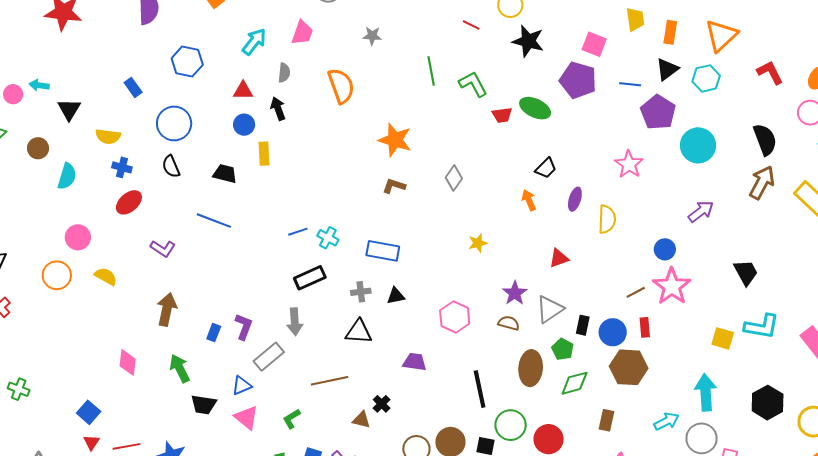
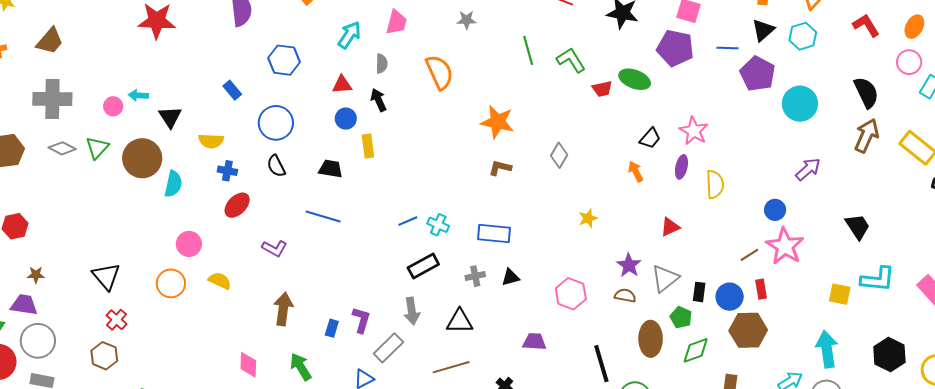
brown circle: (38, 148) -> (142, 158), size x1.8
pink star: (629, 164) -> (694, 131), moved
black triangle: (359, 332) -> (460, 321), moved

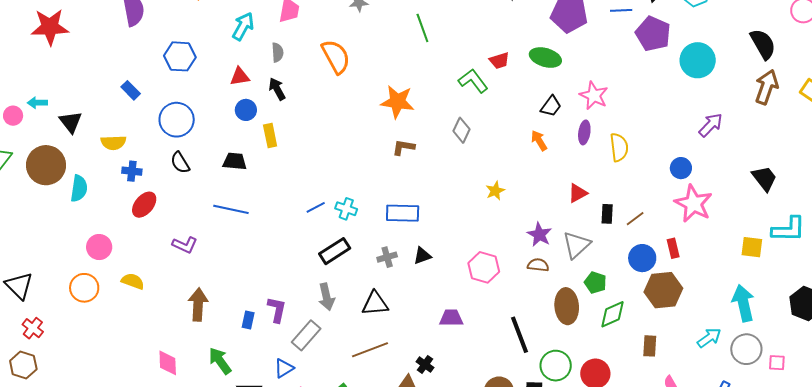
green L-shape: (571, 60) -> (473, 81), moved
green ellipse: (635, 79) -> (545, 58), moved
brown line: (749, 255) -> (635, 219), moved
black rectangle: (699, 292) -> (607, 214), moved

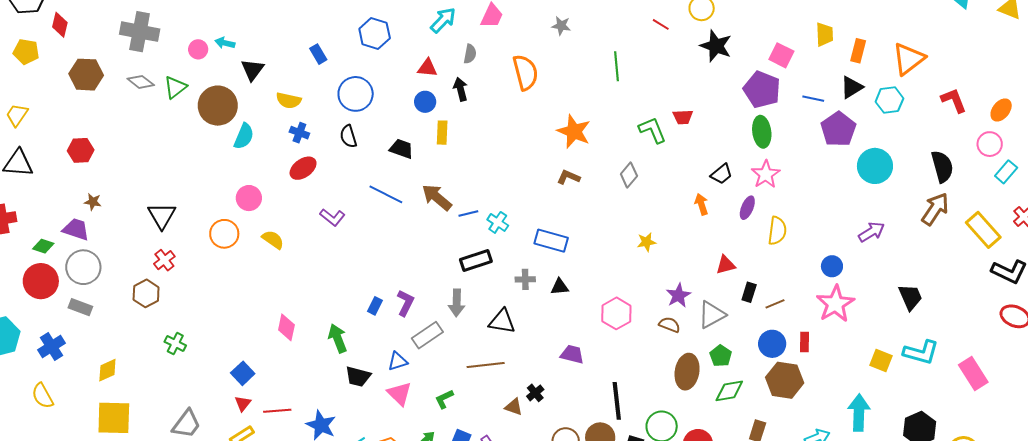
green ellipse: (545, 58) -> (762, 132), moved, turned 52
brown arrow: (198, 305) -> (437, 197), moved, turned -68
black line: (520, 335) -> (617, 401), moved

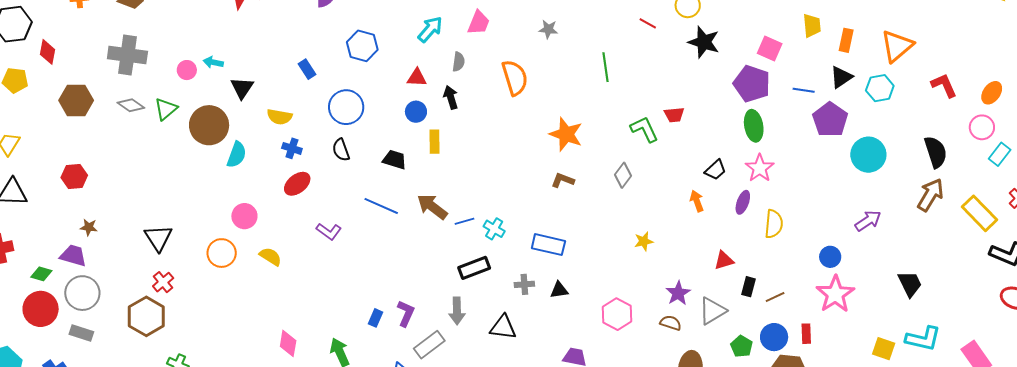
brown hexagon: (146, 293) -> (146, 316), size x1.4
green pentagon: (721, 356) -> (742, 346), moved

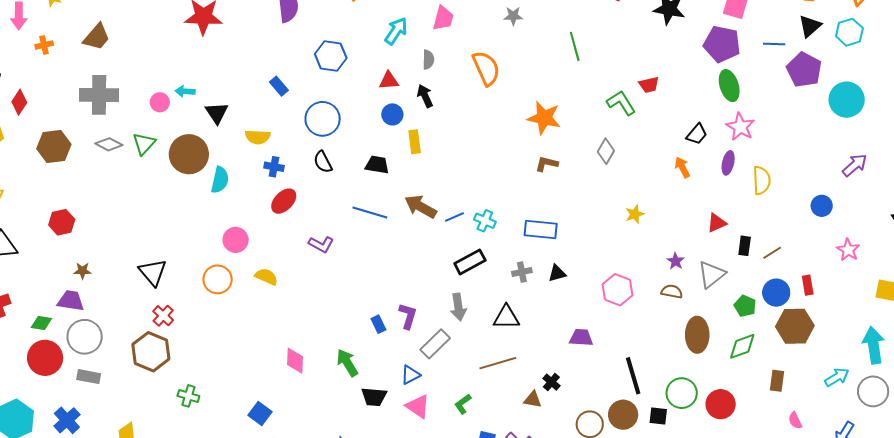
red diamond: (48, 52) -> (19, 102), turned 30
purple star: (678, 293) -> (675, 261), size x0.7
pink star: (835, 294) -> (848, 250), moved, size x0.6
blue rectangle: (376, 318) -> (378, 324), turned -42

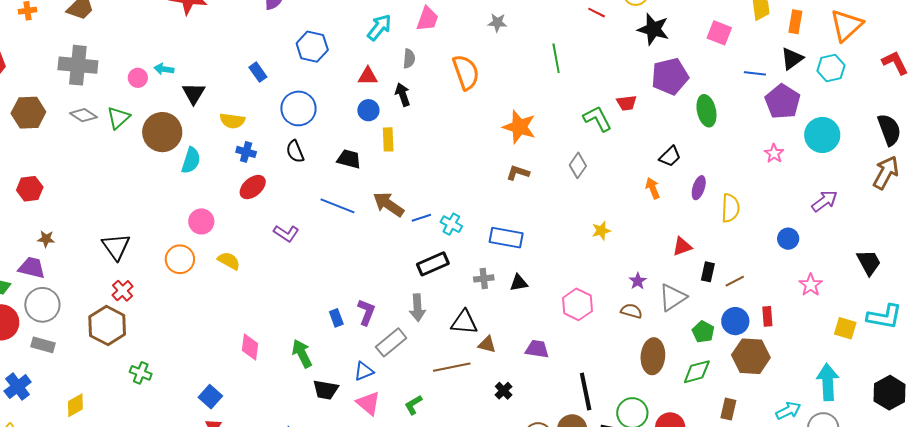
purple pentagon: (722, 44) -> (670, 76), moved, turned -30
pink star: (740, 127) -> (774, 153), moved, size x0.7
brown triangle: (533, 400) -> (487, 344), moved

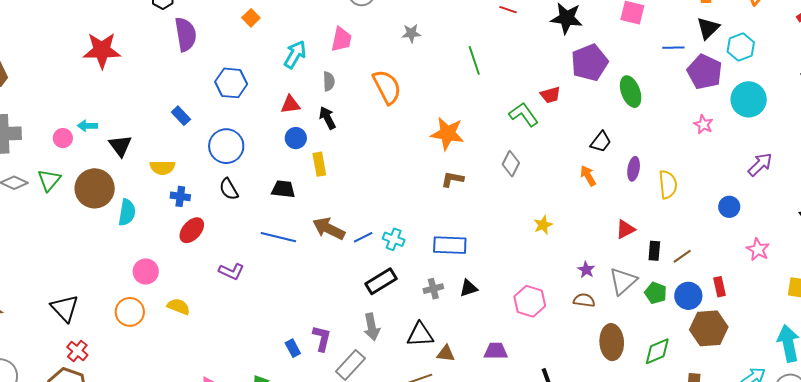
cyan hexagon: (831, 68) -> (741, 47), moved
green pentagon: (703, 332) -> (656, 293), moved

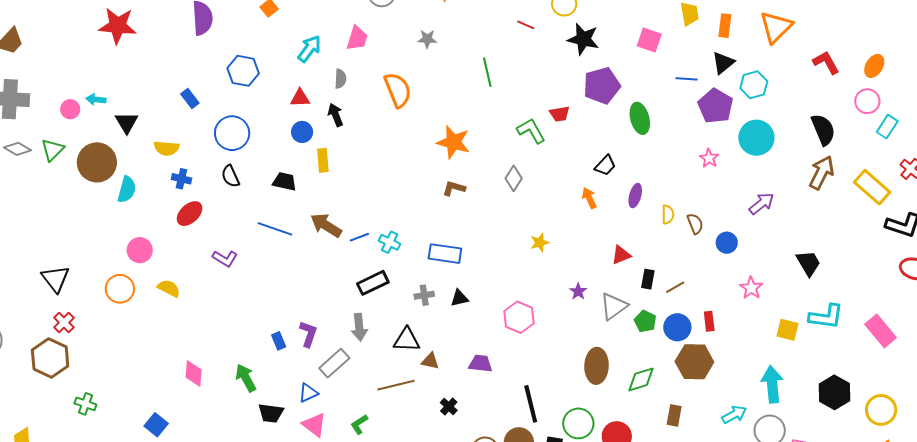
yellow semicircle: (668, 185) -> (668, 215), size x0.7
brown semicircle: (584, 300) -> (695, 224), moved, turned 55

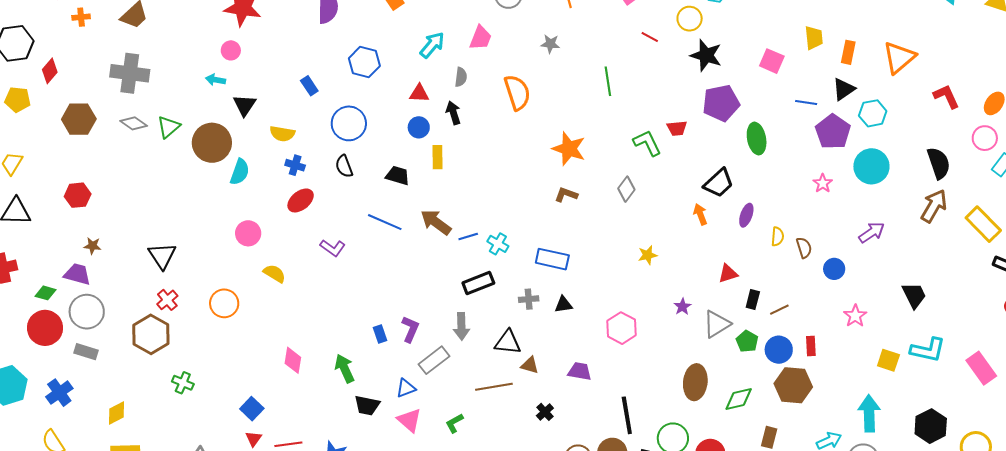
pink circle: (70, 109) -> (231, 50), moved
black trapezoid: (605, 165) -> (719, 183), size x1.4
orange circle: (120, 289) -> (224, 303), moved

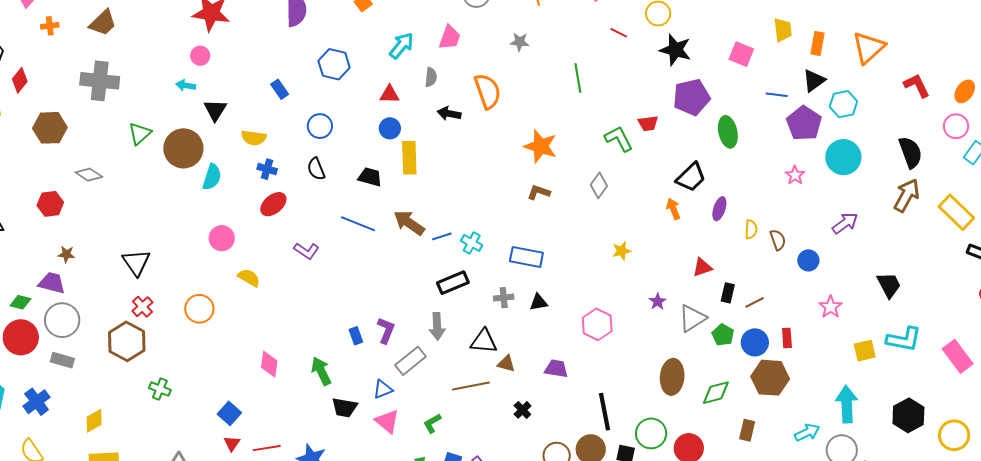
black arrow: (453, 113) -> (449, 114), moved, turned -60
gray diamond: (134, 123) -> (89, 175), moved
blue circle: (349, 123) -> (320, 126), size x0.7
yellow rectangle: (437, 157) -> (409, 158), size x1.4
yellow square: (888, 360) -> (865, 351), turned -30

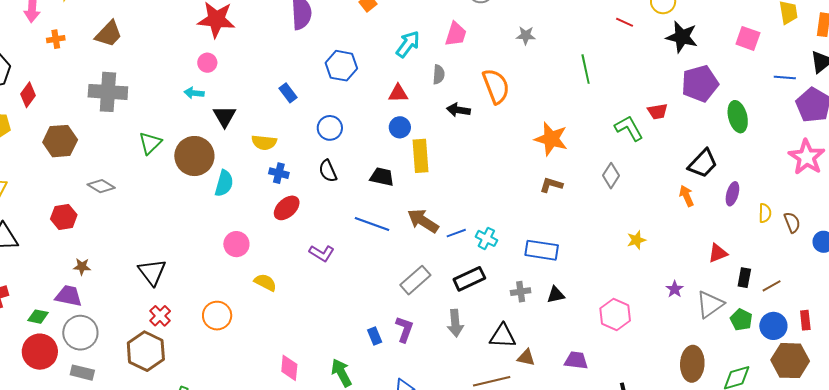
pink star: (795, 175) -> (807, 157), size x1.8
gray rectangle: (410, 361) -> (415, 280), moved

